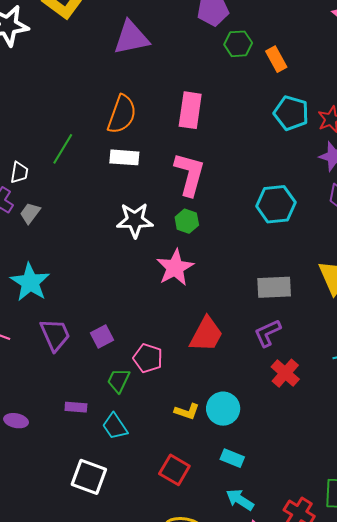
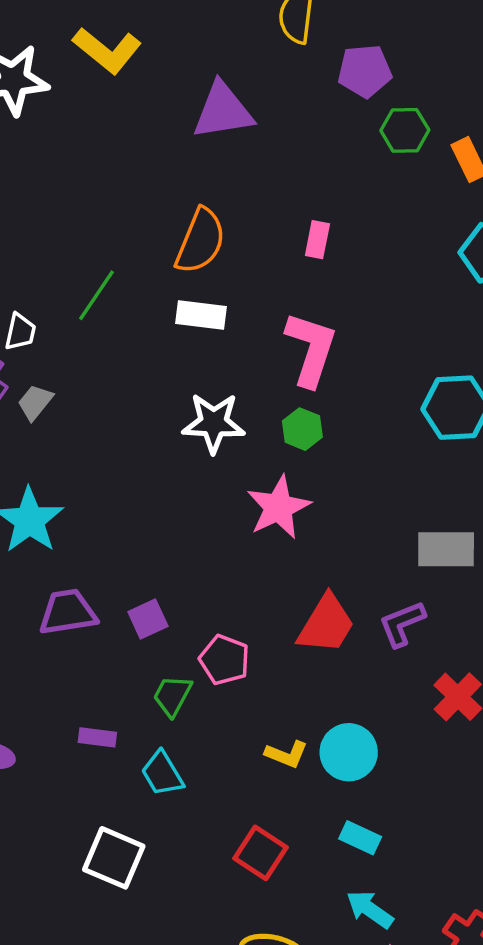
pink rectangle: (190, 110) -> (317, 240), size x0.6
purple L-shape: (268, 333) -> (402, 624), moved
purple trapezoid: (55, 335) -> (68, 612), turned -78

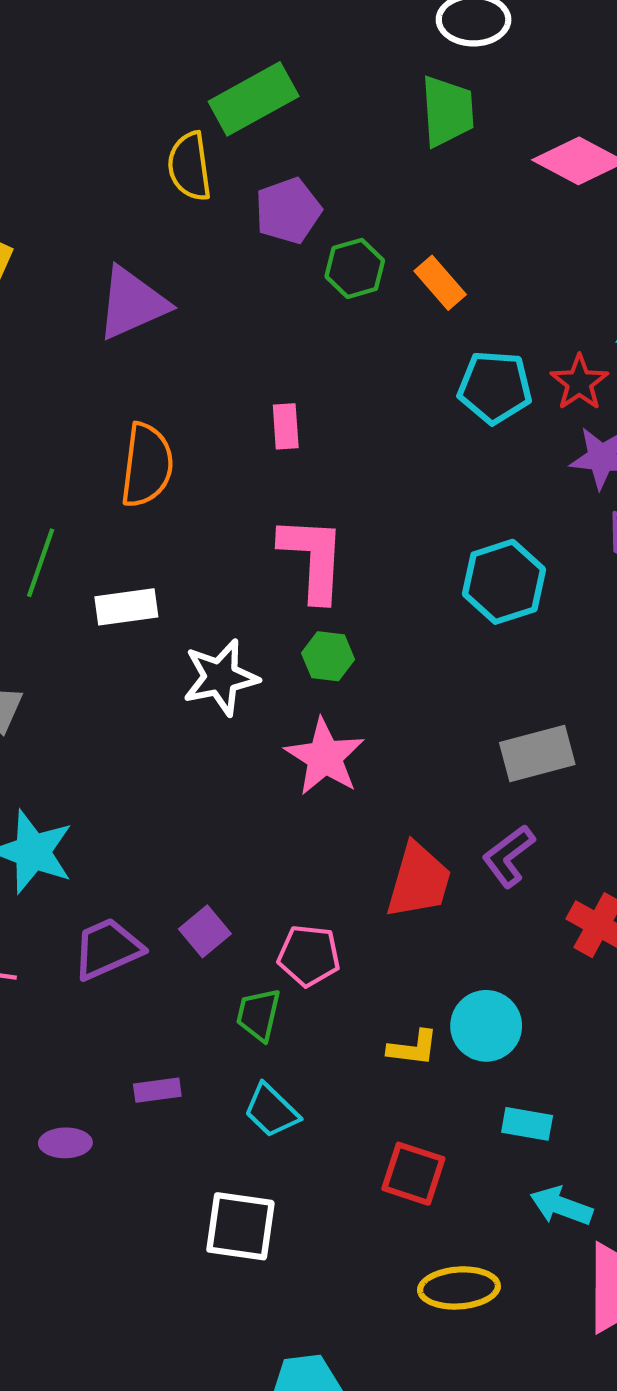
white rectangle: (201, 315) -> (126, 607), moved
purple rectangle: (97, 737) -> (157, 1090), moved

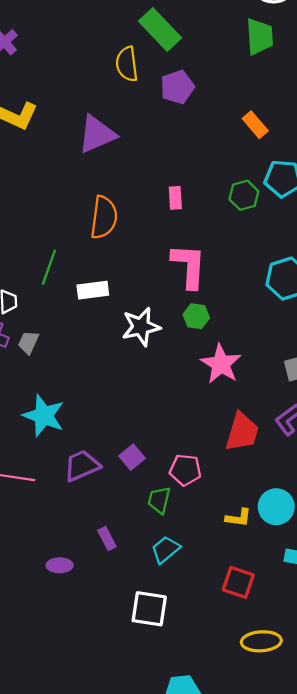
green rectangle: (254, 99) -> (160, 29), turned 75
green hexagon: (355, 268) -> (244, 195), moved
pink star: (325, 757) -> (221, 364), moved
purple rectangle: (157, 1090) -> (107, 539), turned 70
cyan trapezoid: (271, 1111) -> (165, 549), turned 96

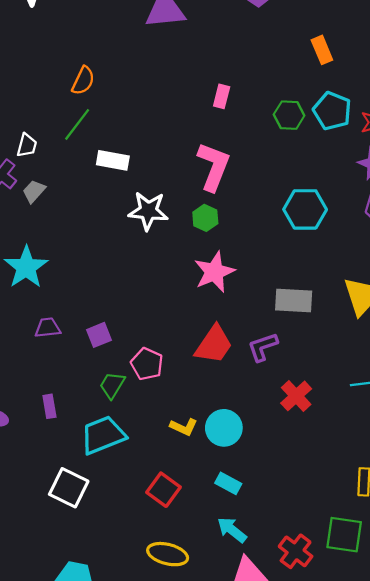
orange semicircle: (104, 217) -> (83, 81), moved, size x0.7
purple trapezoid: (82, 466) -> (48, 328), size x0.7
cyan trapezoid: (165, 549) -> (103, 435), size x1.5

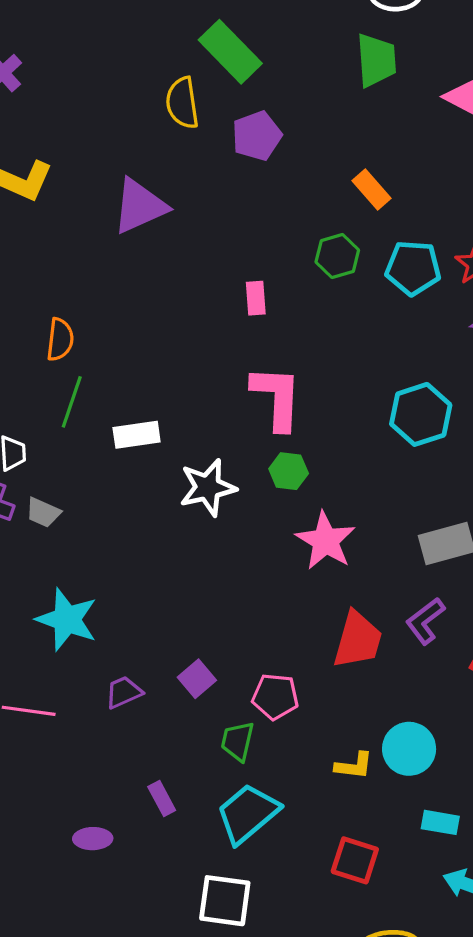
green hexagon: (289, 115) -> (337, 256), moved
gray trapezoid: (34, 191) -> (43, 513), turned -90

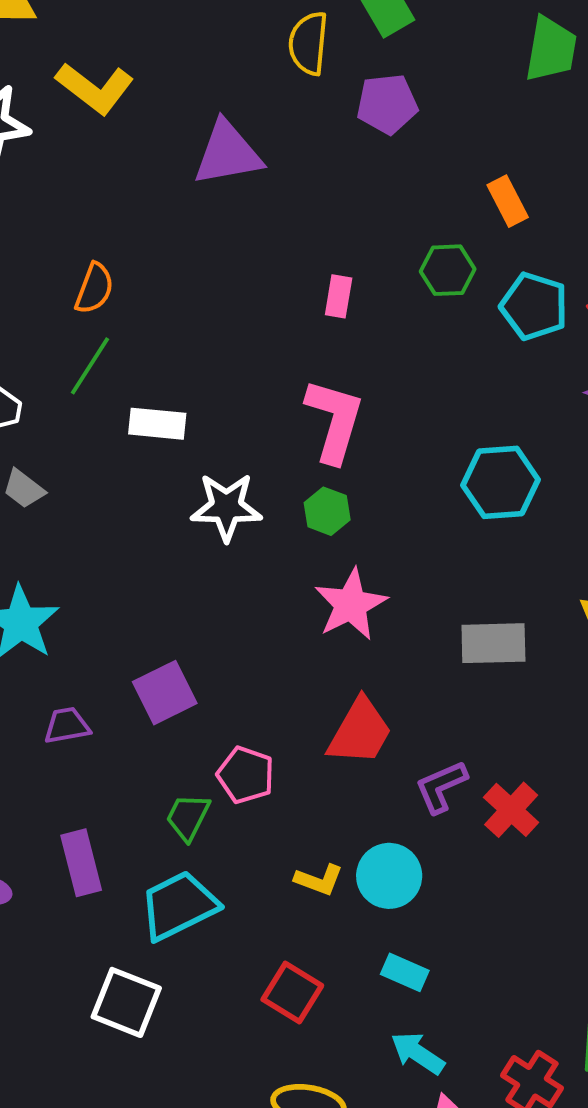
purple L-shape: (425, 621) -> (441, 787), moved
purple square: (197, 679) -> (165, 693), moved, size x1.4
purple rectangle: (162, 798) -> (81, 863), size x1.5

